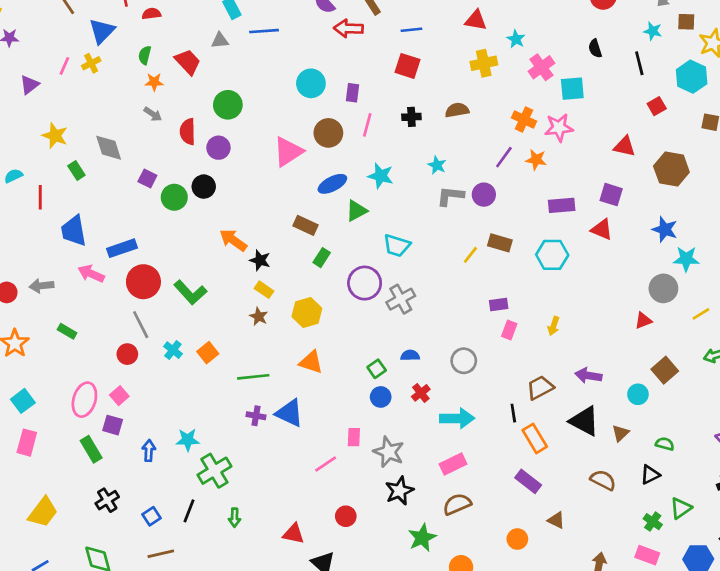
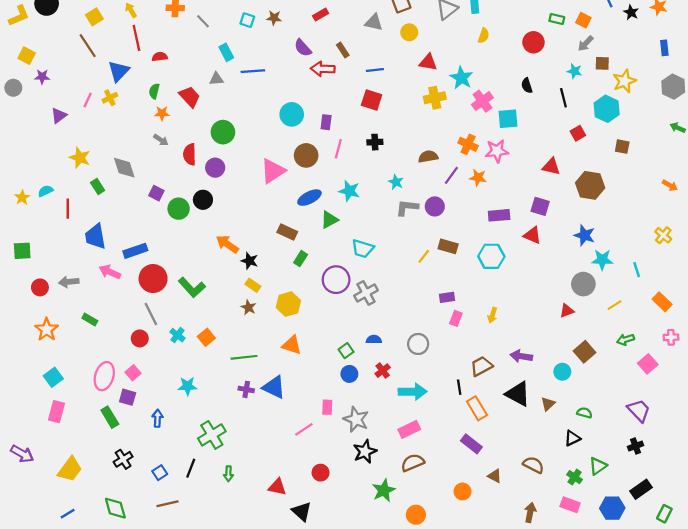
cyan star: (516, 39) -> (461, 78), size x1.5
brown semicircle: (457, 110) -> (428, 157), moved
cyan star: (188, 440) -> (187, 386), moved
brown semicircle: (603, 480) -> (533, 465), moved

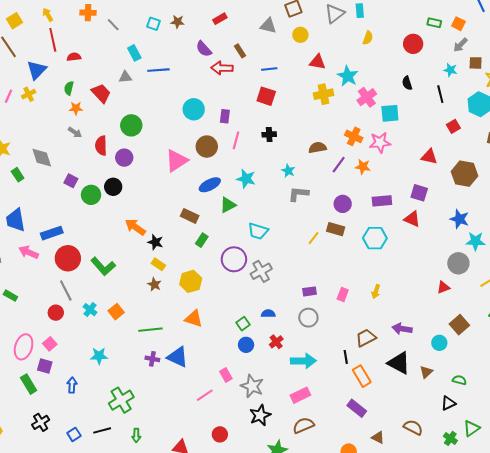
purple circle: (435, 206) -> (343, 204), moved
purple rectangle: (447, 297) -> (309, 291), moved
pink rectangle: (327, 407) -> (226, 375), turned -32
black line: (191, 468) -> (102, 430), turned 54

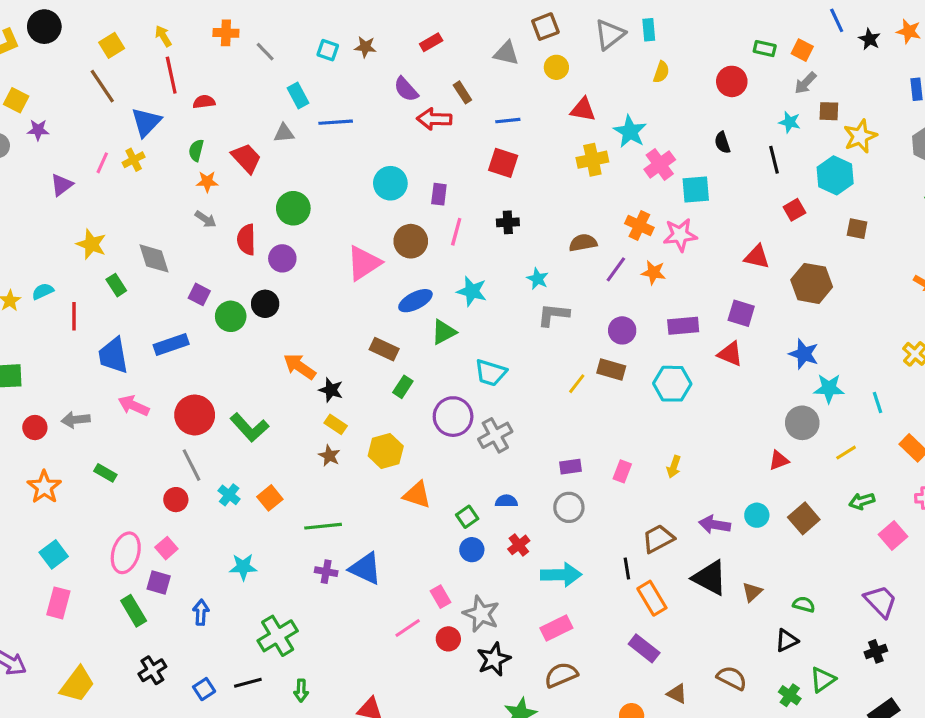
blue rectangle: (52, 233) -> (171, 345), moved
orange triangle: (194, 319) -> (417, 495), moved
cyan circle: (439, 343) -> (757, 515), moved
red circle: (220, 434) -> (448, 639), moved

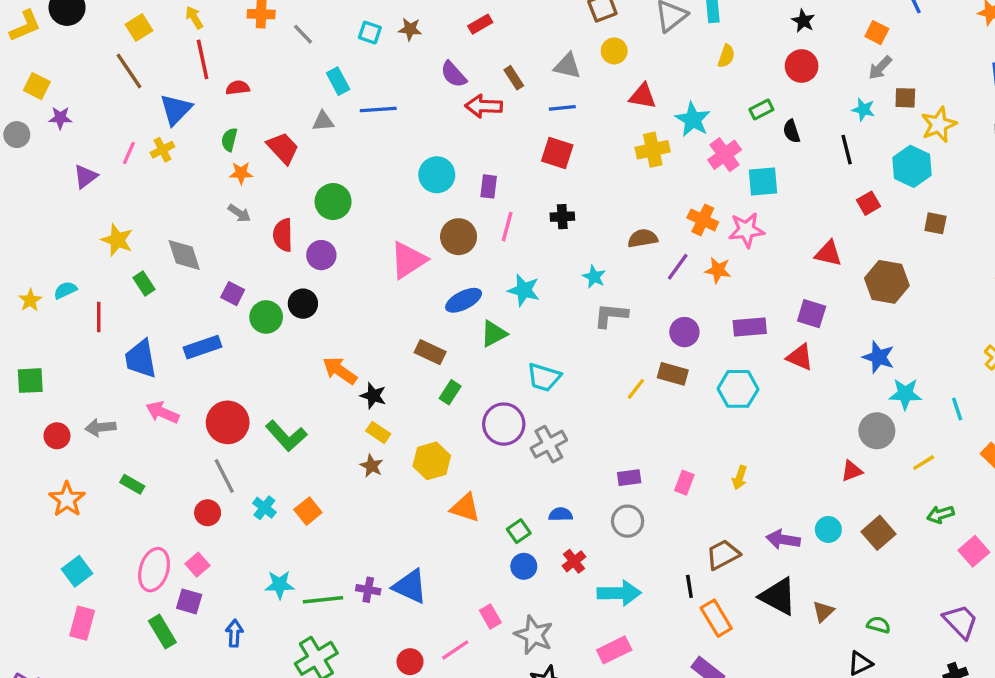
black star: (870, 39) -> (803, 21), moved
green rectangle: (765, 49) -> (761, 110), moved, turned -40
gray triangle: (506, 53) -> (567, 66), moved
green line: (323, 526) -> (323, 600), moved
red circle: (448, 639) -> (410, 662), moved

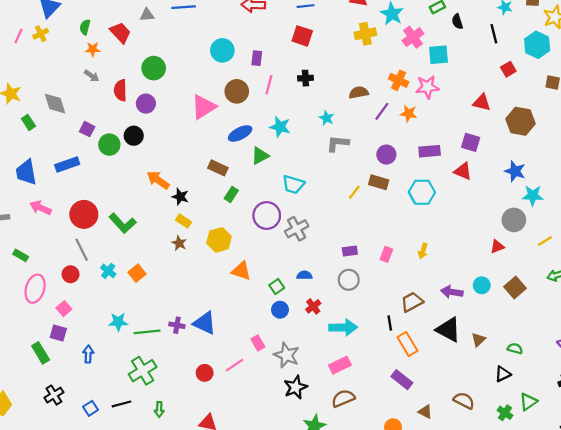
pink ellipse: (154, 570) -> (35, 289), moved

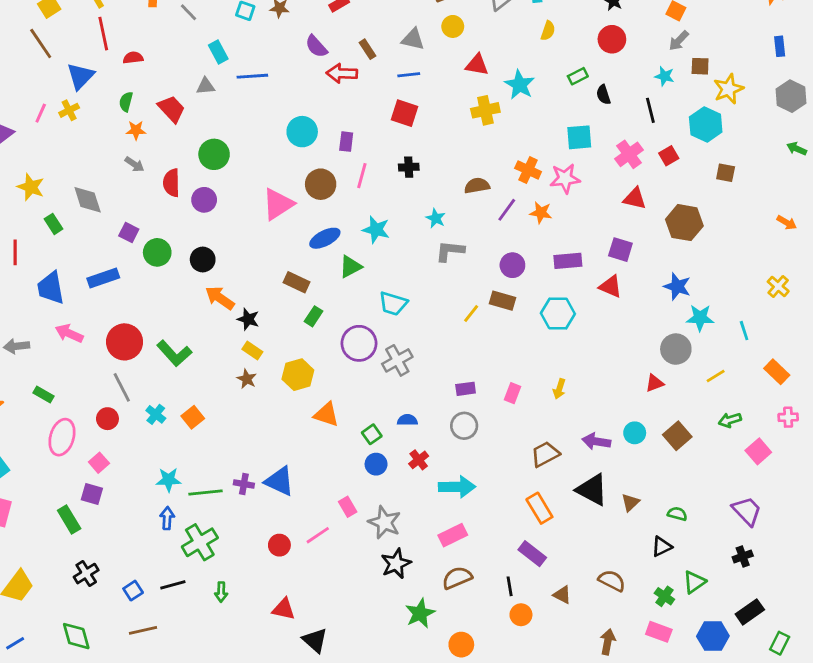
pink cross: (413, 37) -> (629, 154), moved
black circle: (134, 136) -> (203, 259), moved
black line: (390, 323) -> (510, 586), moved
blue arrow: (88, 354) -> (167, 518), moved

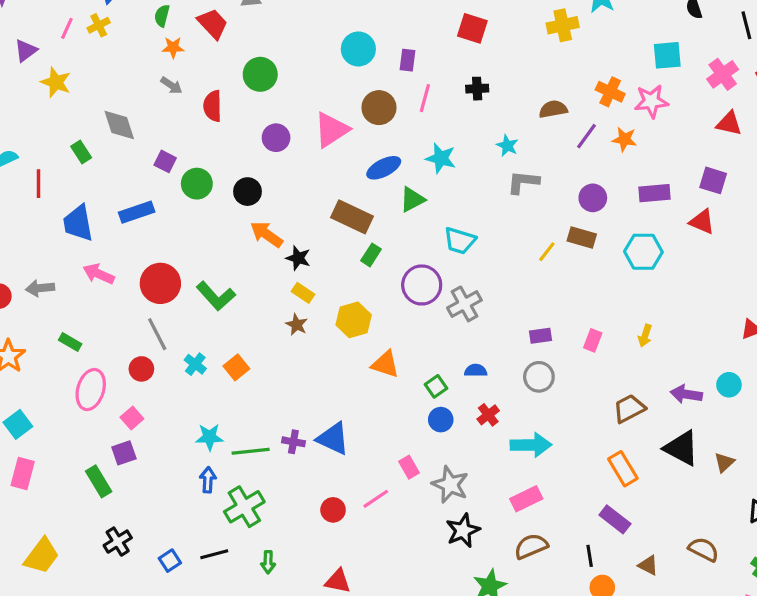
yellow star: (31, 187) -> (56, 82), moved
purple circle: (204, 200) -> (276, 138), moved
brown rectangle: (296, 282) -> (352, 217), size x1.4
purple square: (92, 494) -> (124, 453), turned -35

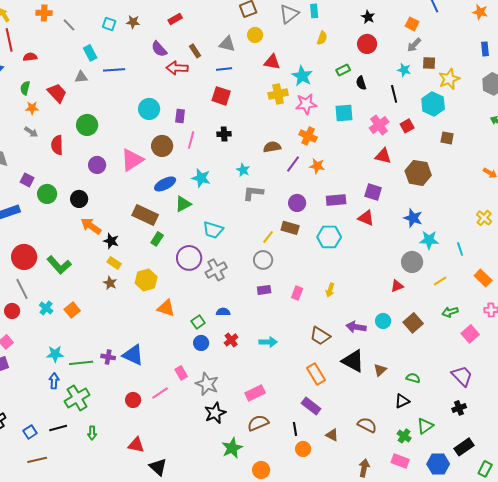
pink star: (651, 101) -> (306, 104), moved
gray circle: (539, 377) -> (263, 260), moved
brown trapezoid: (629, 409) -> (320, 336), turned -120
cyan arrow: (531, 445) -> (268, 342), moved, size x0.7

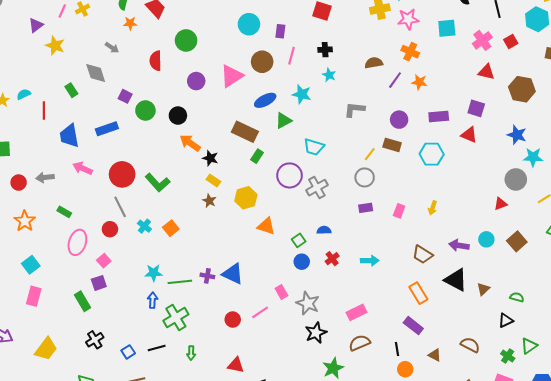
gray arrow: (31, 132) -> (112, 48), moved
cyan star: (243, 170) -> (329, 75), moved

